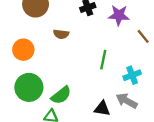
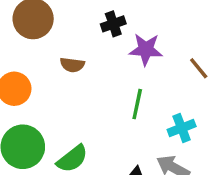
purple star: (119, 15) -> (146, 49), moved

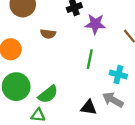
cyan cross: (182, 128) -> (118, 75), turned 35

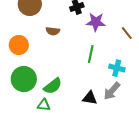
gray arrow: (113, 100) -> (112, 91), turned -78

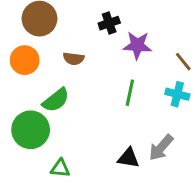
orange circle: (19, 45) -> (25, 60), moved
cyan cross: (117, 68) -> (177, 94), moved
green semicircle: (53, 86) -> (56, 100), moved

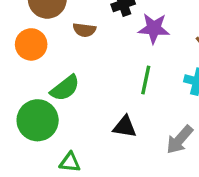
brown semicircle: (74, 59) -> (84, 30), moved
black triangle: (128, 158) -> (125, 127), moved

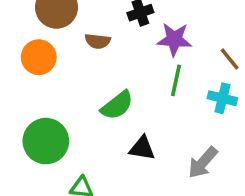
green line: (146, 80) -> (176, 80), moved
green semicircle: (65, 88) -> (117, 105), moved

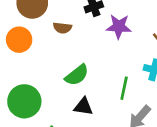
green line: (176, 80) -> (124, 88), moved
black triangle: (142, 148) -> (83, 107), moved

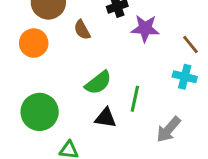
brown semicircle: (62, 28) -> (82, 30), turned 54
green line: (124, 88) -> (135, 99), moved

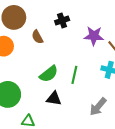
purple star: (145, 28) -> (94, 36), moved
green line: (135, 99) -> (74, 75), moved

